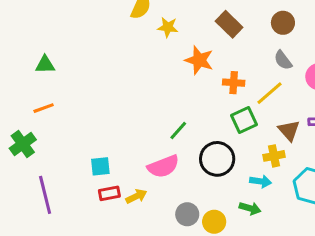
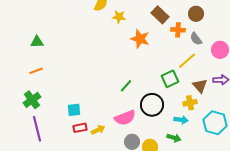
orange cross: (234, 83) -> (178, 30), moved
green cross: (23, 144) -> (32, 100), moved
pink semicircle: (163, 166) -> (125, 118), moved

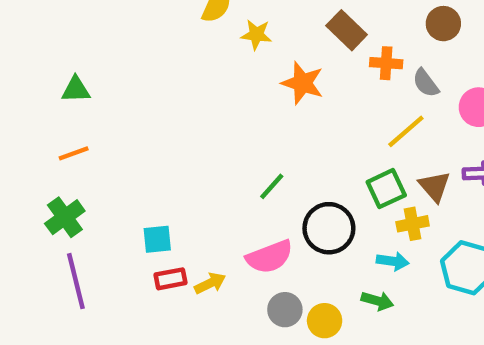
brown circle: (196, 14) -> (443, 24), moved
green square: (170, 79) -> (386, 189), moved

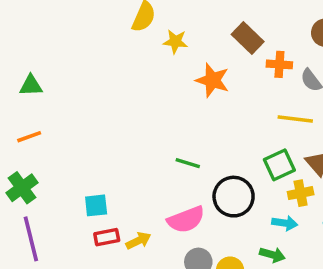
yellow line: (406, 131) -> (295, 119), turned 48
green line: (272, 186) -> (188, 163), turned 65

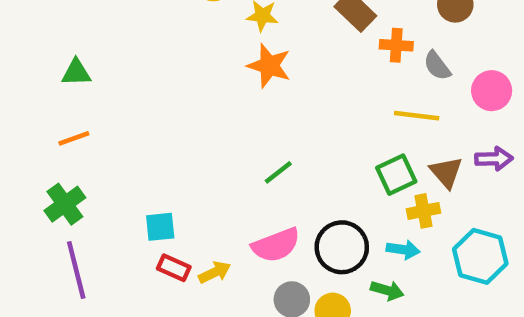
orange star: (212, 80) -> (269, 66), moved
green line: (188, 163) -> (278, 172), turned -55
black circle: (234, 197) -> (342, 247), moved
red rectangle: (107, 237) -> (174, 268), turned 35

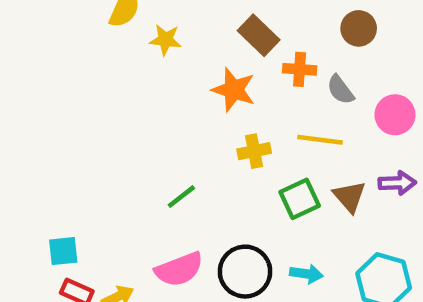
orange star: (269, 66) -> (234, 90), moved
yellow cross: (423, 211) -> (254, 151), moved

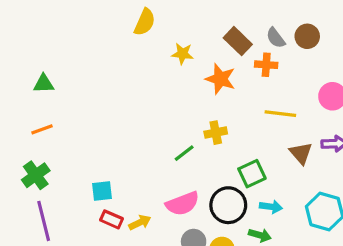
yellow star: (165, 40) -> (183, 54), moved
gray semicircle: (340, 90) -> (276, 38), moved
yellow cross: (254, 151) -> (216, 133), moved
green square: (300, 199) -> (252, 174), moved

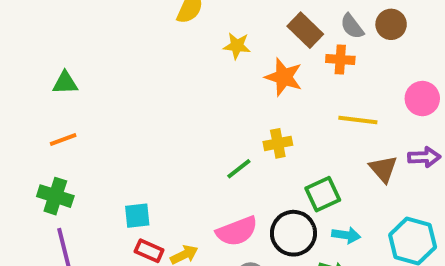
green cross: (36, 175) -> (55, 196), turned -36

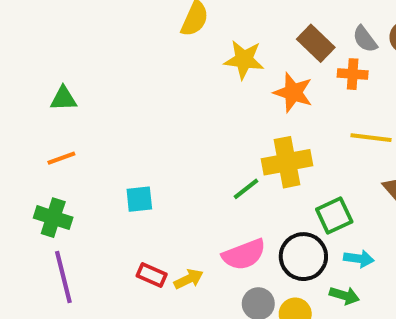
yellow star: (237, 46) -> (244, 60), size x1.4
yellow cross: (278, 143) -> (287, 162), size x1.6
cyan square: (137, 216) -> (139, 199), moved

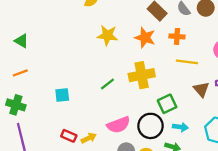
yellow star: (244, 60) -> (107, 35), moved
orange cross: (353, 74) -> (177, 36), moved
green triangle: (63, 99) -> (21, 41), turned 32
green line: (246, 189) -> (107, 84), moved

